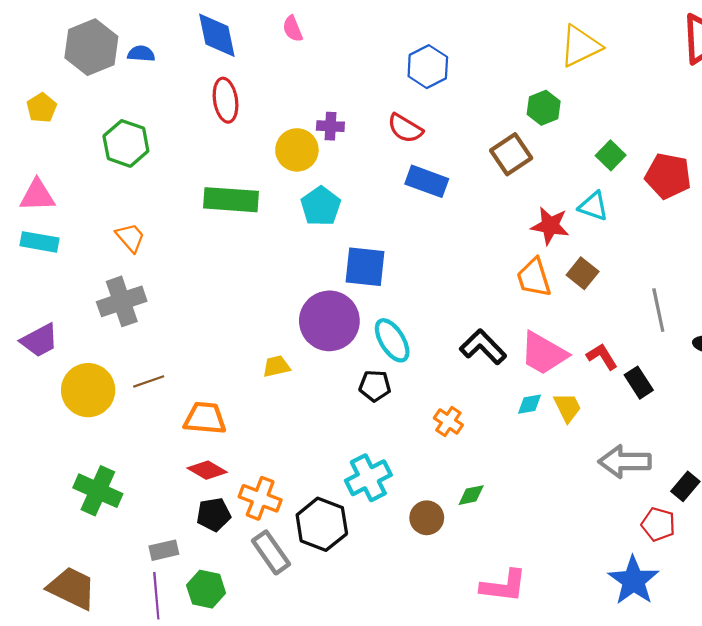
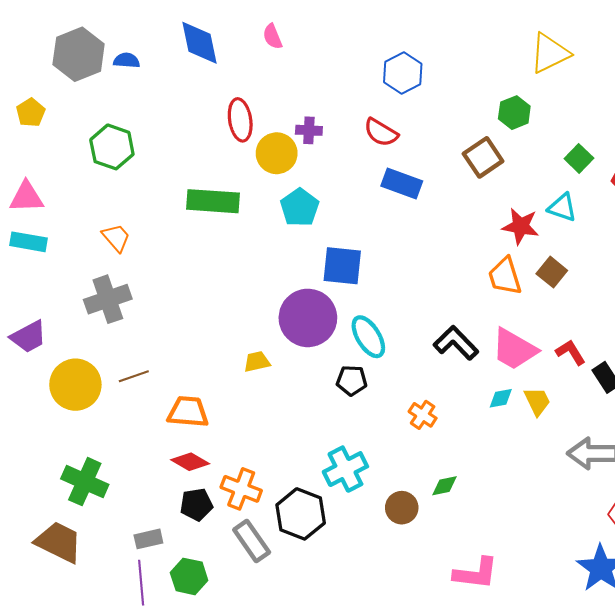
red ellipse: (226, 100) -> (240, 120), moved
brown trapezoid: (72, 588) -> (59, 542), moved

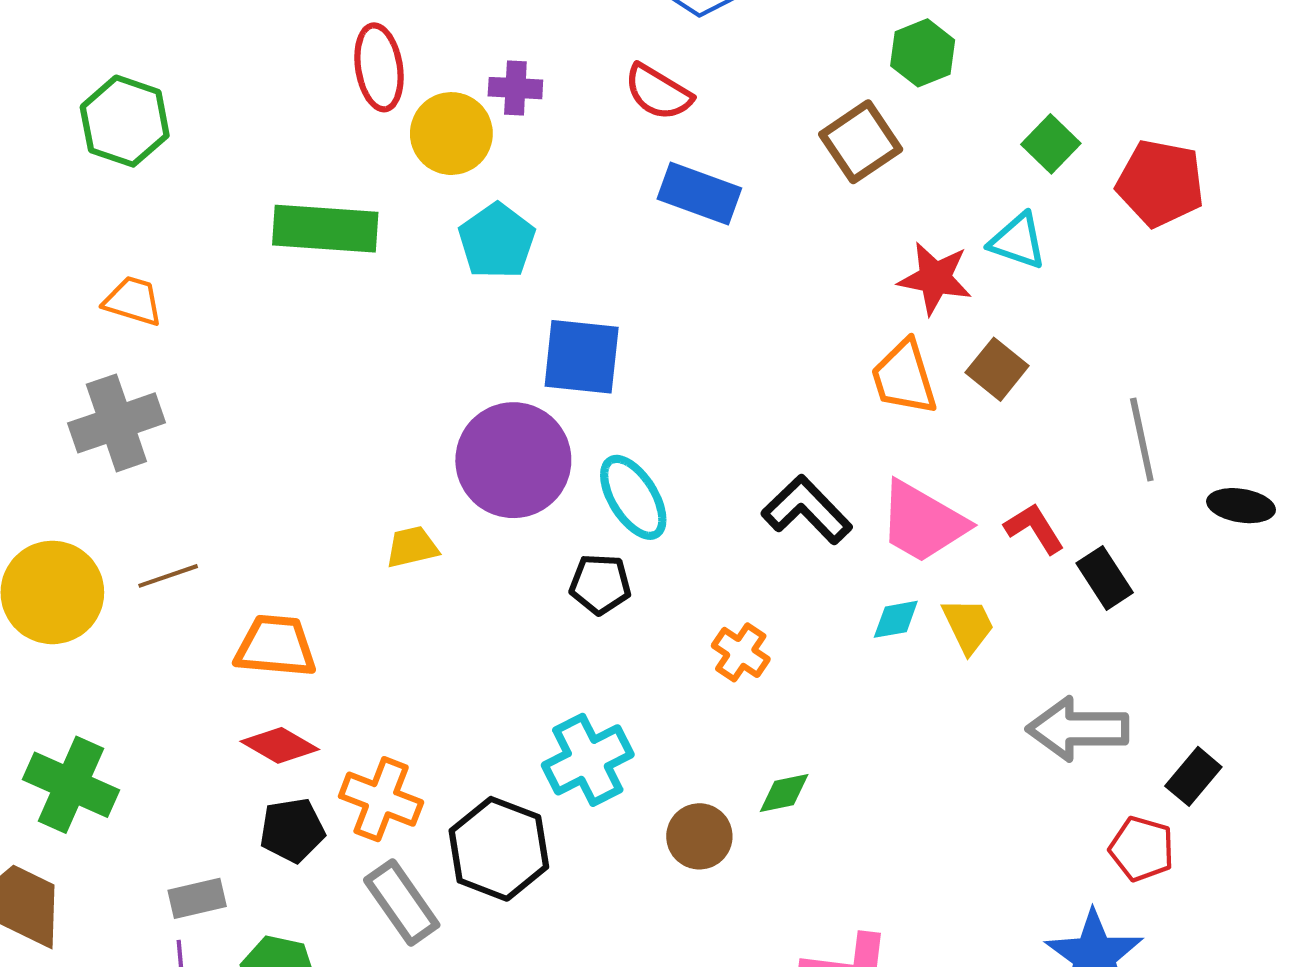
orange trapezoid: (116, 238) -> (133, 301), turned -32

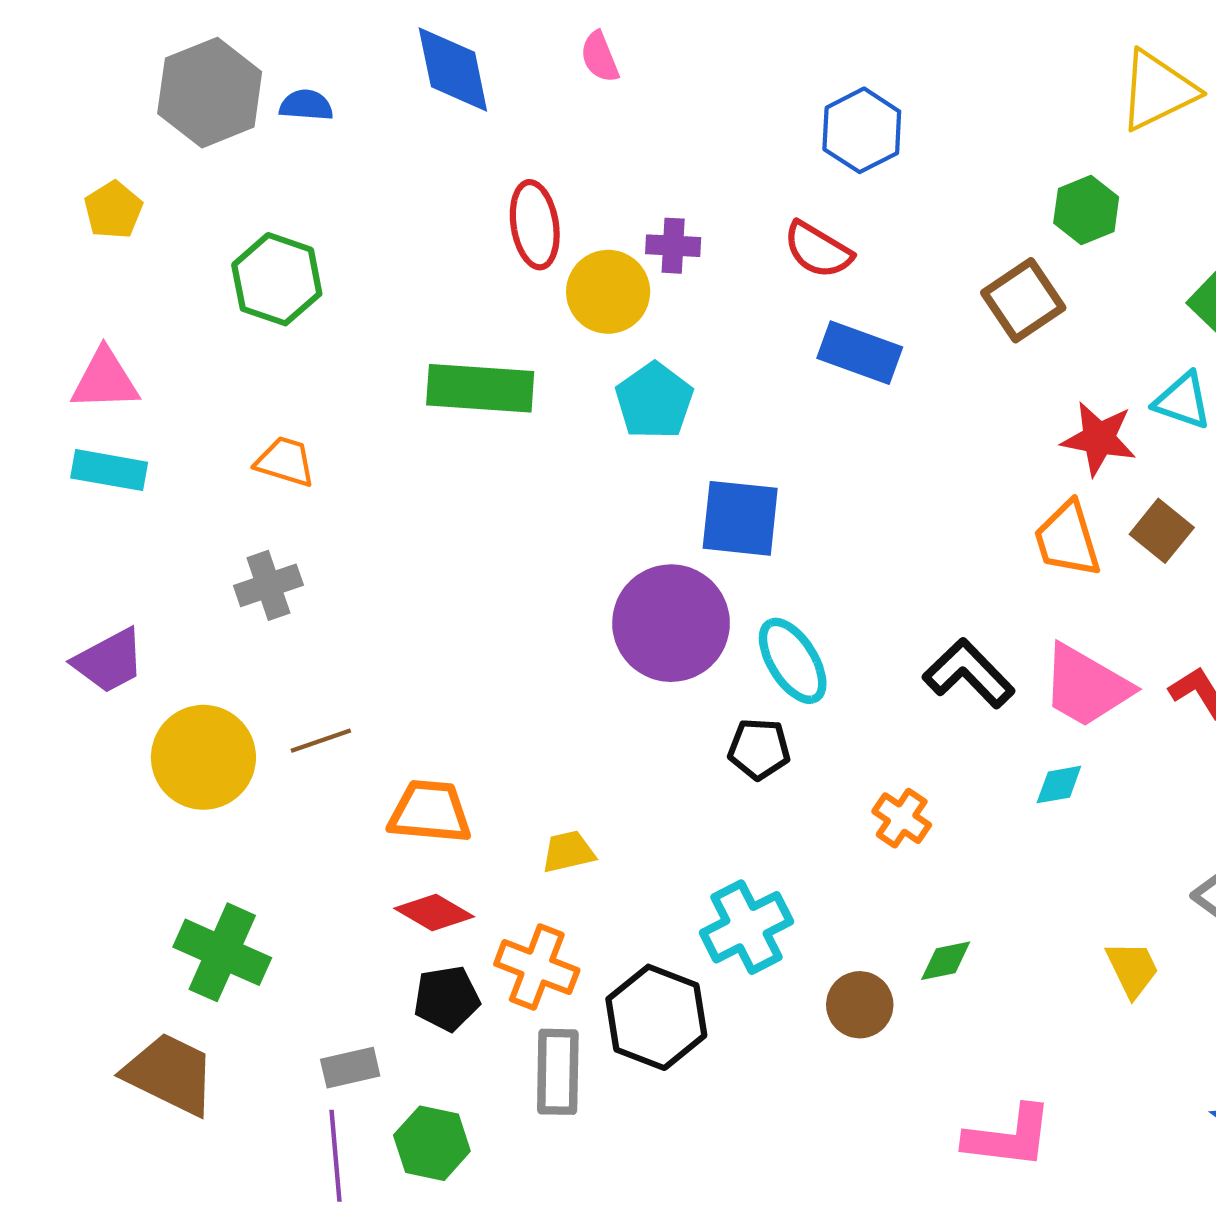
gray cross: (116, 423) -> (268, 585), size x0.7
yellow trapezoid: (412, 547) -> (568, 852), moved
yellow trapezoid: (968, 626) -> (1132, 969), moved
gray rectangle: (402, 903) -> (558, 1072), turned 36

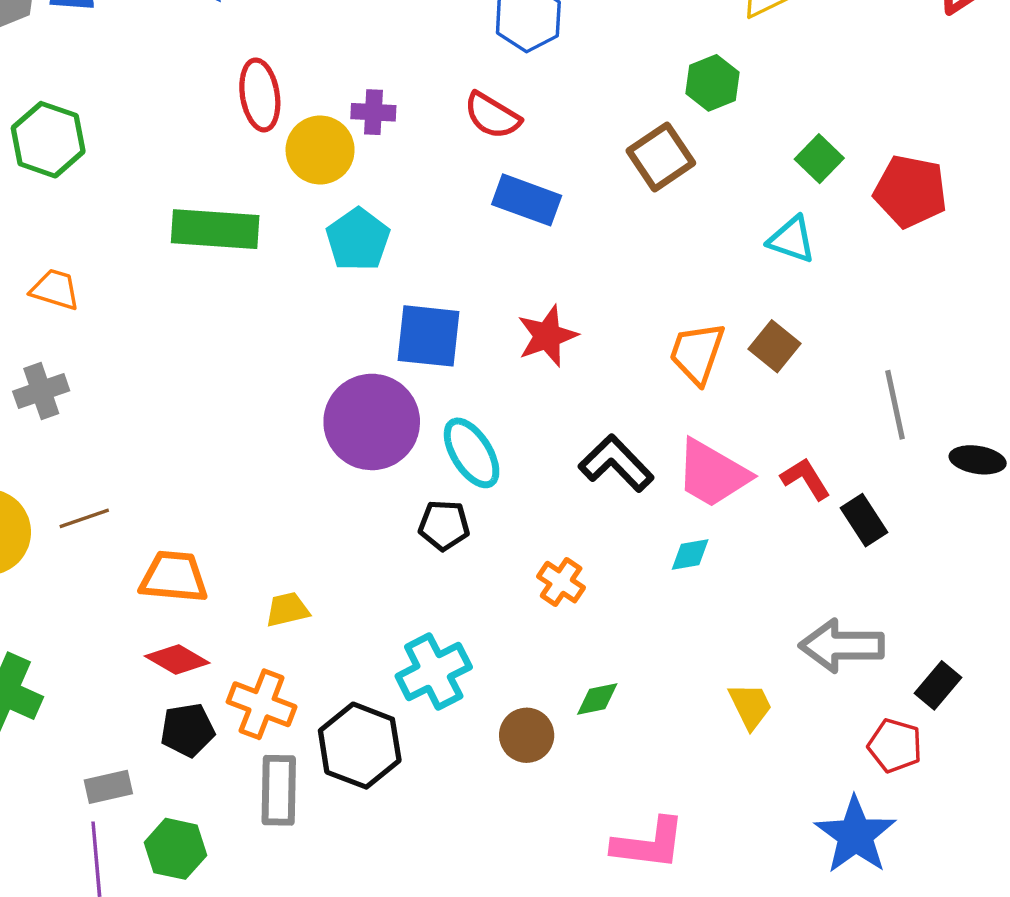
red star: (1099, 439) -> (547, 336), moved, turned -30
orange trapezoid: (1067, 539) -> (697, 353), turned 36

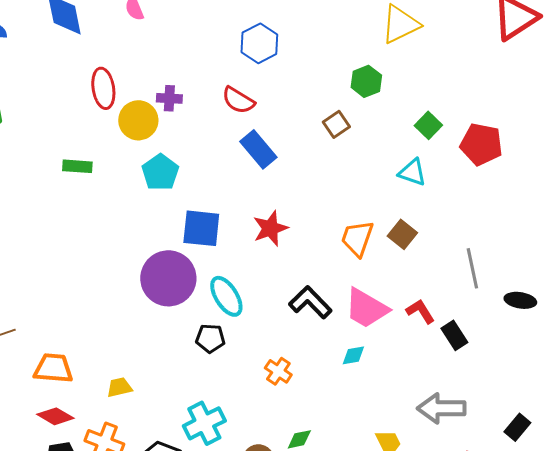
brown square: (661, 157) -> (336, 124), size x0.7
blue rectangle: (527, 200) -> (258, 149), turned 30
green rectangle: (215, 229) -> (77, 166), size x0.6
black rectangle: (938, 685) -> (517, 427), moved

